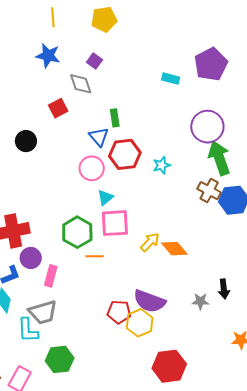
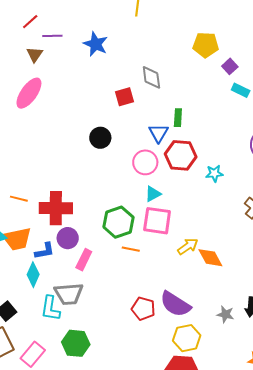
yellow pentagon: (104, 19) -> (206, 45), moved
blue star: (48, 56) -> (96, 44), moved
purple square: (94, 61) -> (230, 66), moved
black circle: (26, 141) -> (100, 138), moved
yellow hexagon: (140, 323) -> (187, 338), moved

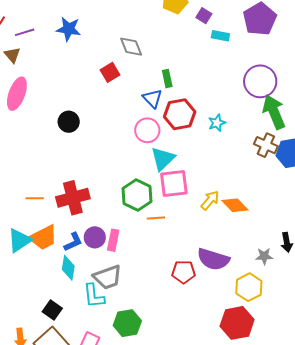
black circle: (100, 138) -> (69, 122), moved
cyan triangle: (153, 194) -> (163, 159), size x1.5
purple circle: (68, 238) -> (95, 237), moved
yellow hexagon: (187, 338) -> (249, 287), moved

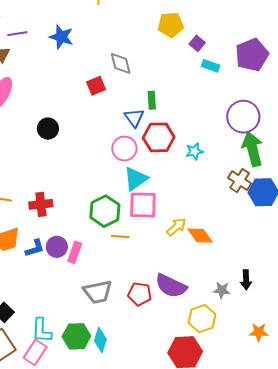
red cross: (73, 198) -> (41, 204), size x0.7
cyan diamond: (68, 268) -> (100, 340), moved
gray trapezoid: (108, 277) -> (98, 292), moved
cyan L-shape: (94, 296) -> (42, 330), moved

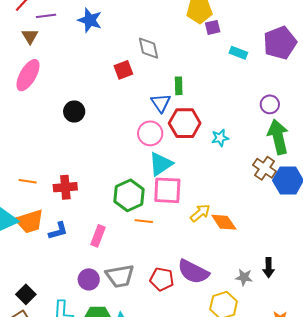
purple square: (197, 43) -> (213, 27), moved, turned 35
purple circle: (243, 117) -> (270, 104), size x0.6
purple circle: (57, 247) -> (89, 279), moved

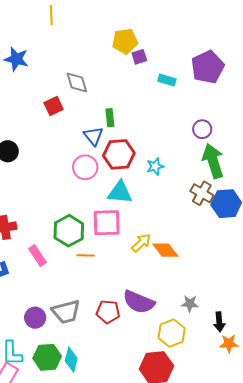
cyan triangle: (161, 164) -> (120, 192), moved, turned 44
pink rectangle: (98, 236) -> (37, 256), moved, turned -50
black arrow: (269, 268) -> (219, 322), moved

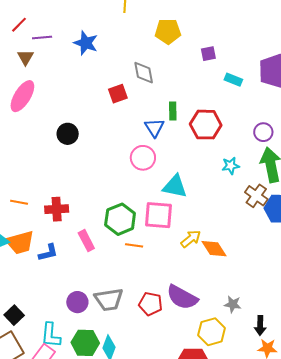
yellow pentagon: (125, 41) -> (168, 31), moved
red hexagon: (119, 154) -> (206, 125), moved
cyan star: (155, 166) -> (231, 166), moved

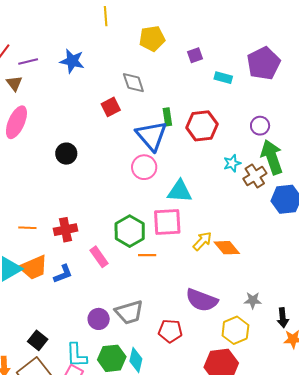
blue triangle: (154, 128) -> (151, 136), size x1.6
brown cross: (256, 196) -> (255, 176), moved, turned 30
red pentagon: (151, 304) -> (170, 331), moved

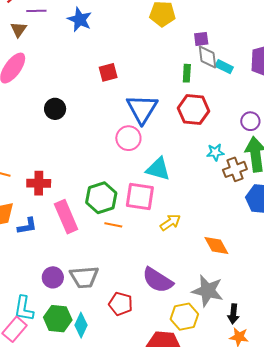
gray diamond: (133, 83) -> (207, 57), moved
green rectangle: (167, 117) -> (187, 73), moved
orange diamond: (227, 248) -> (216, 246), moved
pink rectangle: (99, 257) -> (66, 217), size x1.5
gray star: (253, 300) -> (208, 291), size x1.8

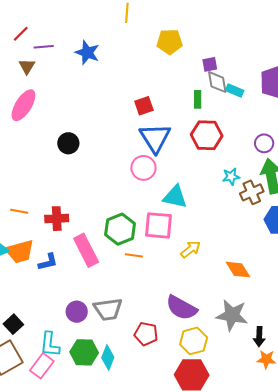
red square: (108, 72) -> (144, 106), moved
yellow hexagon: (184, 317) -> (194, 341), moved

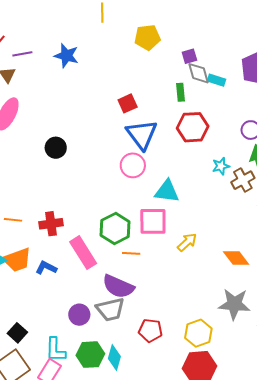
blue L-shape: (48, 262) -> (46, 268), turned -135
purple semicircle: (181, 308) -> (118, 286), moved

